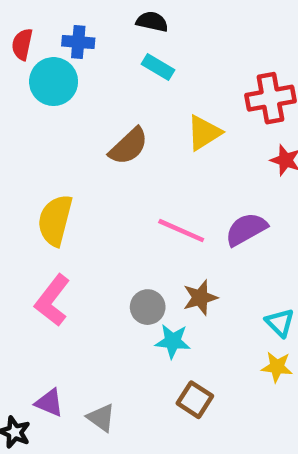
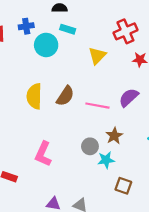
cyan circle: (54, 82) -> (46, 45), moved
brown semicircle: (129, 146) -> (65, 96), moved
yellow semicircle: (55, 220) -> (34, 96), moved

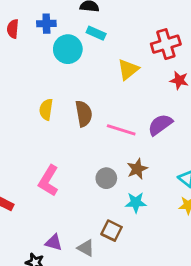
yellow semicircle: (34, 96) -> (46, 109), size x0.7
brown semicircle: (65, 96) -> (84, 114), turned -50
cyan star: (106, 160) -> (136, 202), moved
brown square: (123, 186) -> (111, 231), moved

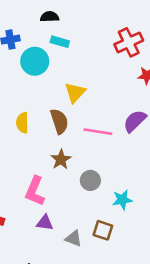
yellow triangle: (128, 69) -> (75, 93), moved
brown star: (137, 169) -> (61, 160), moved
purple triangle: (54, 242) -> (45, 223), moved
gray triangle: (86, 248) -> (74, 238), moved

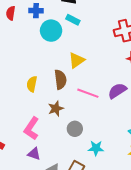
yellow semicircle: (22, 123) -> (32, 84), moved

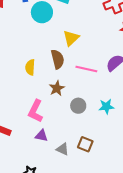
cyan star: (96, 148) -> (106, 107), moved

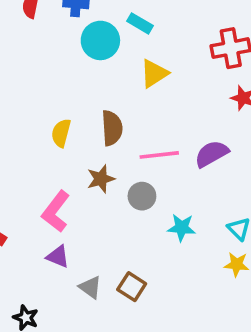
yellow triangle: (71, 38) -> (154, 74), moved
pink line: (86, 69) -> (159, 155), turned -30
gray circle: (78, 106) -> (142, 196), moved

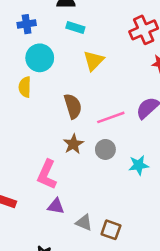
cyan circle: (100, 40) -> (40, 58), moved
yellow semicircle: (61, 133) -> (25, 87), moved
brown square: (132, 287) -> (111, 230), moved

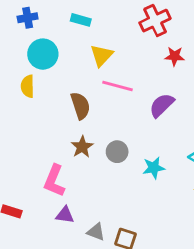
pink line: (111, 117) -> (117, 86), moved, turned 36

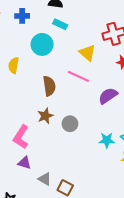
cyan circle: (43, 54) -> (42, 44), moved
yellow triangle: (102, 55) -> (87, 53), moved, turned -42
cyan star: (154, 168) -> (107, 140), moved

